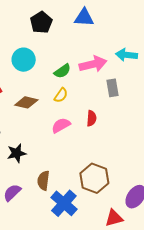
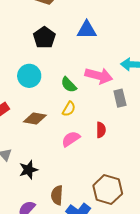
pink arrow: (93, 64) -> (99, 76), turned 32
green semicircle: (62, 71) -> (69, 85), turned 84

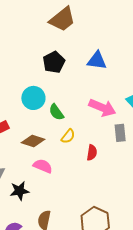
green semicircle: (69, 85) -> (56, 112), moved
red semicircle: (101, 130) -> (92, 153), moved
pink semicircle: (71, 139) -> (43, 166), moved, turned 48

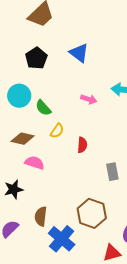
blue triangle: (97, 61) -> (79, 53), turned 35
pink arrow: (102, 108) -> (89, 99), size x0.6
gray rectangle: (120, 133) -> (112, 172), moved

